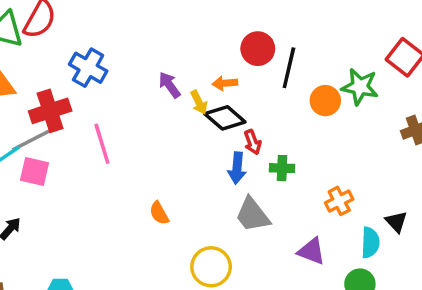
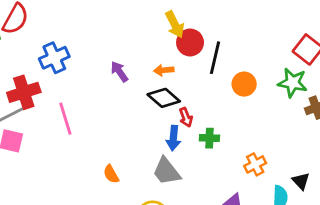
blue cross: (88, 68) -> (54, 58), turned 36
green star: (360, 87) -> (293, 83), moved
yellow arrow: (199, 102) -> (175, 24), moved, size x1.4
gray trapezoid: (253, 215) -> (166, 171), moved

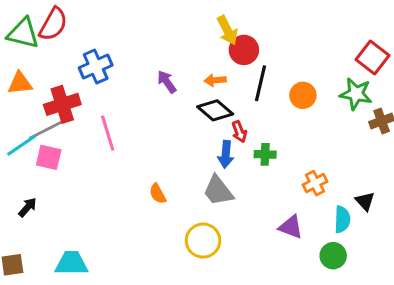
black line: (215, 58) -> (261, 83), moved

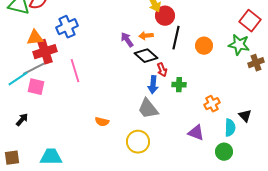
purple arrow: (167, 82) -> (127, 40), moved
orange triangle: (20, 83) -> (35, 38), moved
orange semicircle: (158, 194) -> (102, 122), moved, turned -48

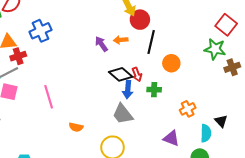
orange circle: (204, 46) -> (171, 63), moved
red cross: (45, 52) -> (18, 56), size x0.7
black diamond: (146, 56) -> (121, 74), moved
pink line: (75, 71) -> (49, 97), moved

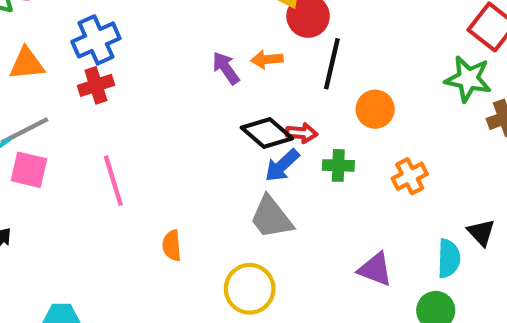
red cross: (18, 56) -> (96, 85), moved
red arrow: (137, 74) -> (302, 133), turned -64
blue arrow: (128, 90) -> (282, 165), turned 42
orange cross: (188, 109) -> (410, 176), moved
orange semicircle: (76, 127) -> (172, 246), turned 72

